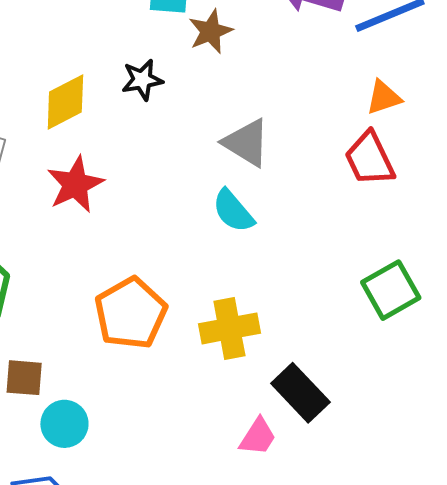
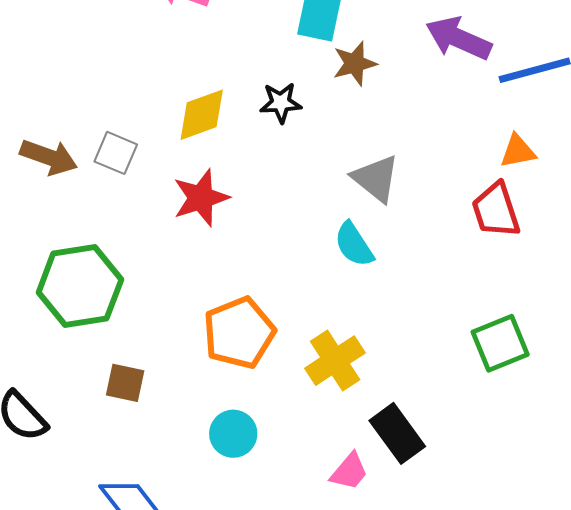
yellow cross: (229, 328) -> (335, 361), turned -30
cyan circle: (64, 424) -> (233, 434), moved

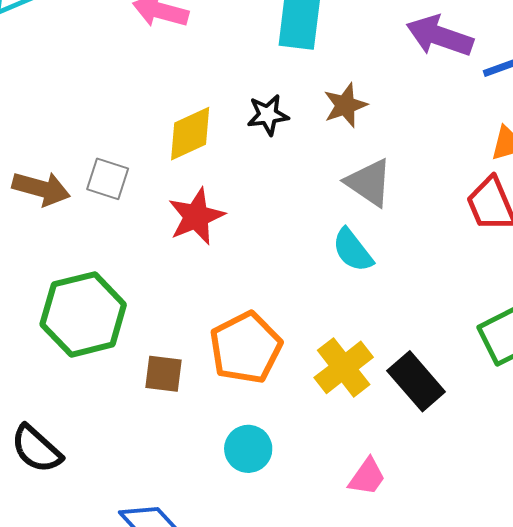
brown star: (355, 64) -> (345, 105), moved
brown square: (125, 383) -> (164, 374), moved
black rectangle: (397, 433) -> (416, 381), moved

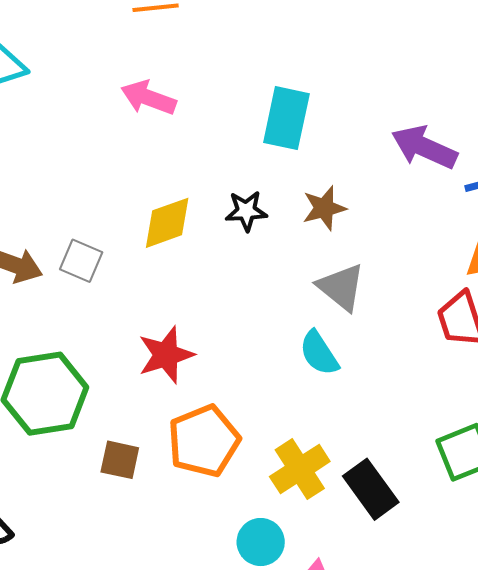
red star: (196, 216) -> (166, 355), moved
cyan circle: (248, 449) -> (261, 542), moved

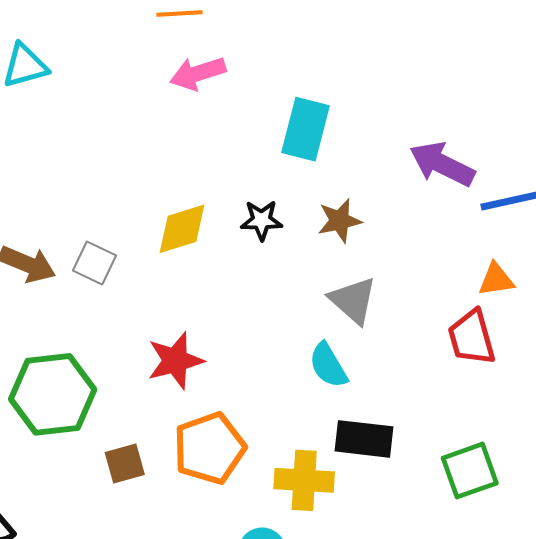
pink arrow: (148, 98) -> (198, 73), moved, turned -40
brown square: (120, 460) -> (125, 464), turned -30
yellow cross: (300, 469) -> (304, 480), turned 34
black rectangle: (371, 489) -> (364, 439), moved, turned -50

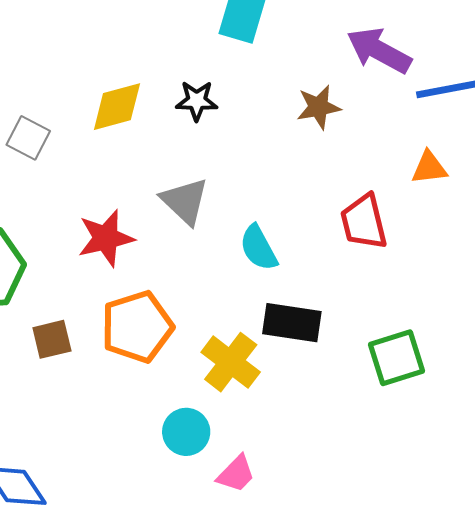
brown star: (340, 221) -> (318, 107), moved
gray triangle: (353, 300) -> (185, 201), moved
red trapezoid: (472, 338) -> (364, 222), moved
yellow cross: (304, 480) -> (231, 362), turned 32

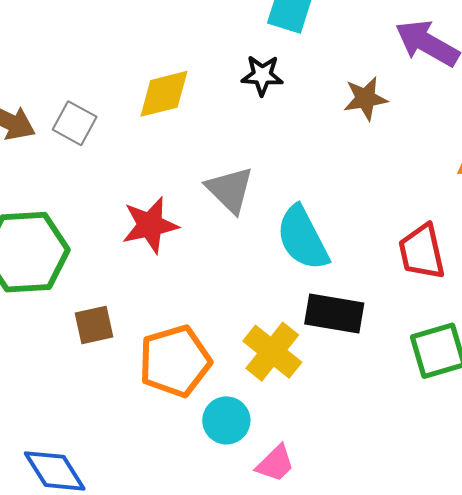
black star: (197, 101) -> (262, 75), moved
red trapezoid: (364, 222) -> (422, 252), moved
cyan semicircle: (259, 248) -> (303, 238), size x1.4
orange pentagon: (137, 327) -> (175, 361), moved

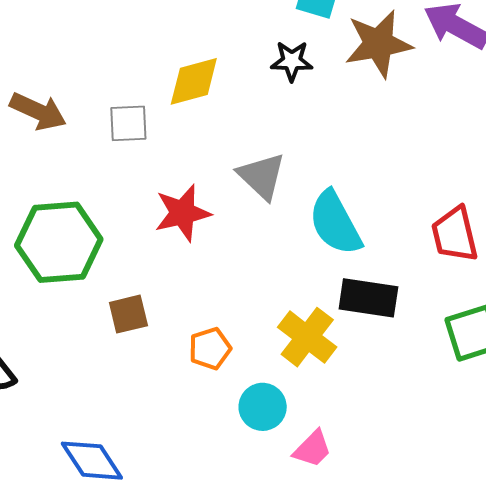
brown star: (365, 98) -> (378, 44), moved, size x1.5
gray square: (75, 123) -> (128, 123), moved, turned -30
orange pentagon: (175, 361) -> (210, 349), size x0.6

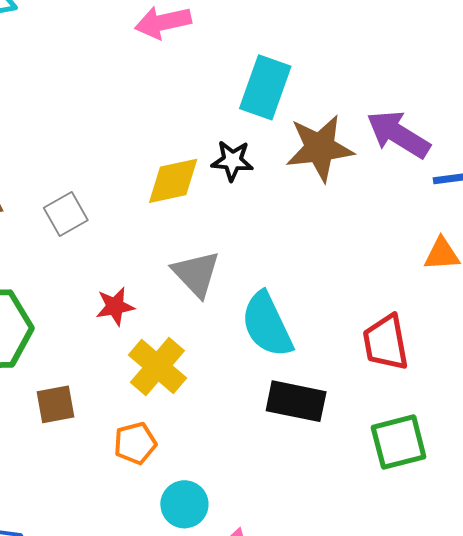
yellow diamond: (194, 81) -> (173, 181), moved
gray square: (128, 123) -> (66, 214), turned -30
red star: (183, 213) -> (115, 306), size x0.7
yellow cross: (307, 337) -> (157, 367), moved

